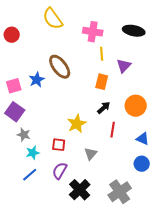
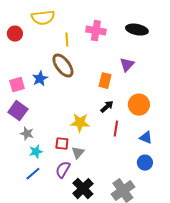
yellow semicircle: (53, 19) -> (43, 18), moved, turned -60
yellow line: (102, 54) -> (67, 40), moved
yellow star: (77, 124) -> (80, 123), turned 30
gray triangle: (91, 154) -> (78, 153), moved

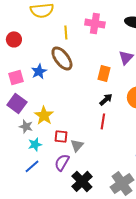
red circle: (15, 34) -> (14, 39), moved
yellow star: (80, 123) -> (44, 115), moved, turned 30
red line: (116, 129) -> (103, 121), moved

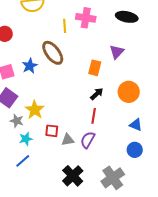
yellow line: (66, 32) -> (65, 26), moved
gray triangle: (77, 145) -> (68, 140), turned 40
purple semicircle: (62, 162) -> (88, 140), moved

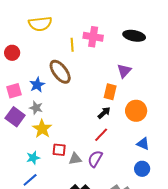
orange rectangle: (95, 68) -> (110, 92), moved
red line: (94, 116) -> (101, 135), turned 35
gray star: (17, 121) -> (36, 108), moved

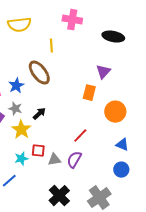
pink cross: (93, 37) -> (72, 20), moved
black arrow: (104, 113) -> (39, 114), moved
cyan star: (33, 158) -> (21, 159), moved

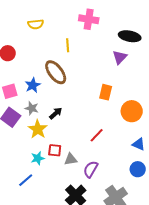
yellow semicircle: (19, 25) -> (36, 24), size x0.7
purple triangle: (103, 72) -> (120, 57), moved
purple semicircle: (74, 160) -> (91, 169), moved

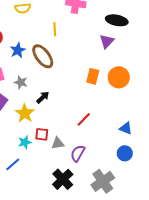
blue star: (33, 85) -> (18, 50), moved
gray star: (32, 108) -> (21, 82), moved
orange circle: (132, 111) -> (119, 77), moved

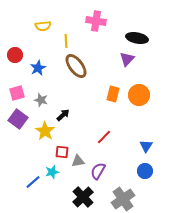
yellow line: (55, 29) -> (66, 41), moved
brown ellipse: (43, 56) -> (76, 66), moved
blue triangle: (126, 128) -> (146, 146), turned 40
cyan star: (25, 142) -> (52, 172), moved

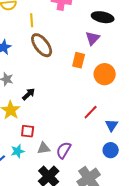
orange rectangle: (113, 94) -> (79, 60), moved
red line: (104, 137) -> (91, 112), moved
gray triangle: (78, 161) -> (44, 148), moved

